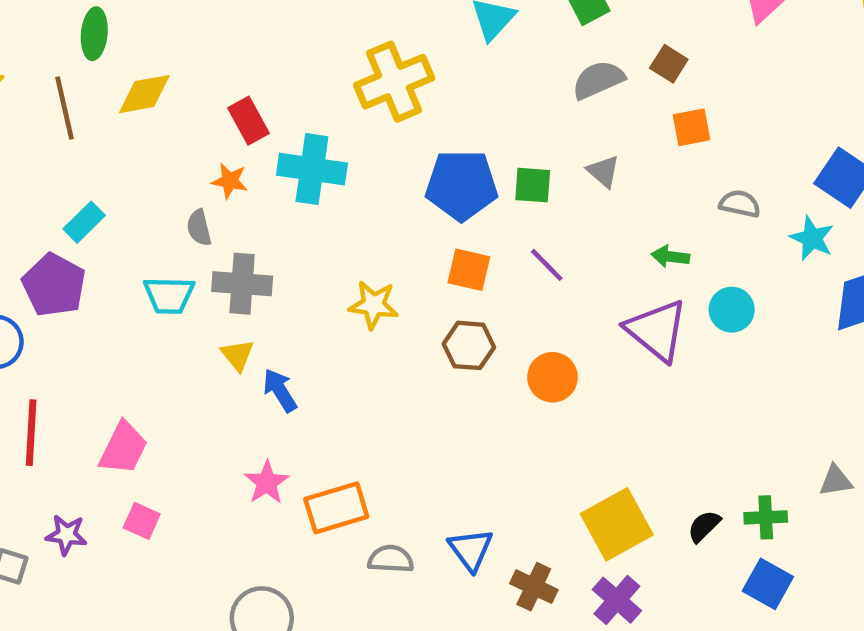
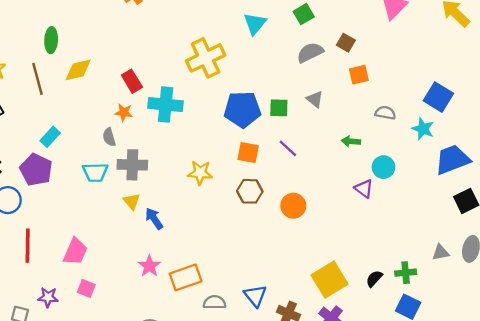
purple triangle: (657, 330) -> (364, 189), moved, size x0.6

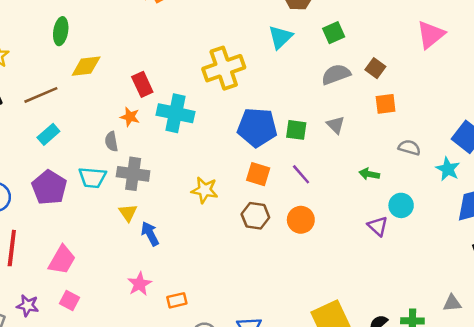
brown line: (38, 79) -> (41, 95), moved, turned 76
purple pentagon: (36, 170) -> (49, 187), moved
orange circle: (293, 206) -> (301, 220), moved
orange rectangle: (186, 277) -> (177, 300), size x0.6

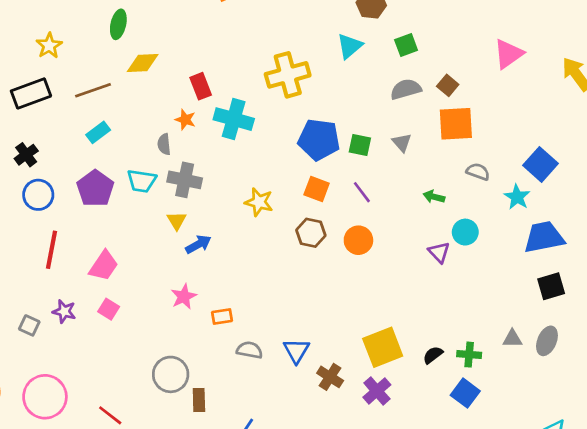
orange square: (386, 104) -> (456, 124), size x1.6
blue arrow: (150, 234) -> (198, 244), turned 85

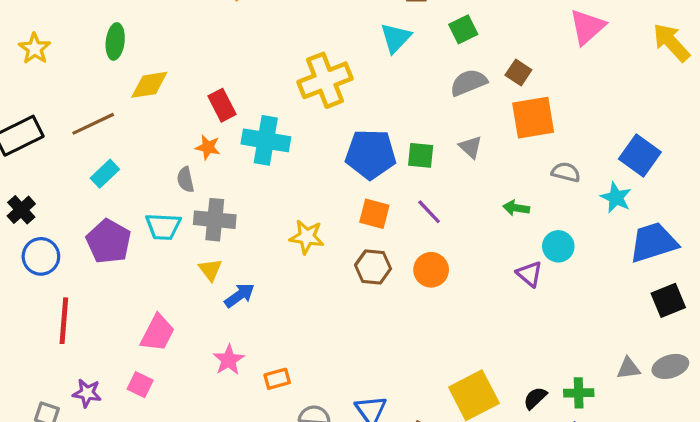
yellow star: (49, 46) -> (35, 48), moved
pink trapezoid: (104, 266) -> (158, 333), moved
gray ellipse: (547, 341) -> (670, 366), turned 56

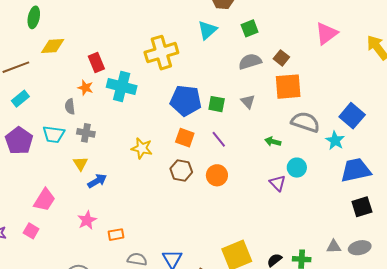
gray semicircle: (566, 172) -> (305, 122), size x1.6
gray cross: (215, 220) -> (86, 133), size x0.7

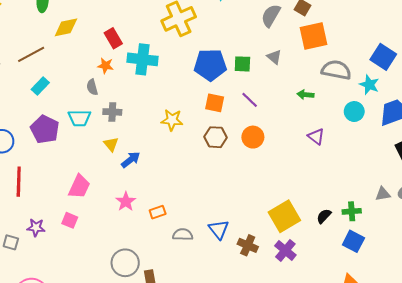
gray semicircle: (250, 62) -> (271, 16), turned -35
cyan circle: (297, 168) -> (354, 112), moved

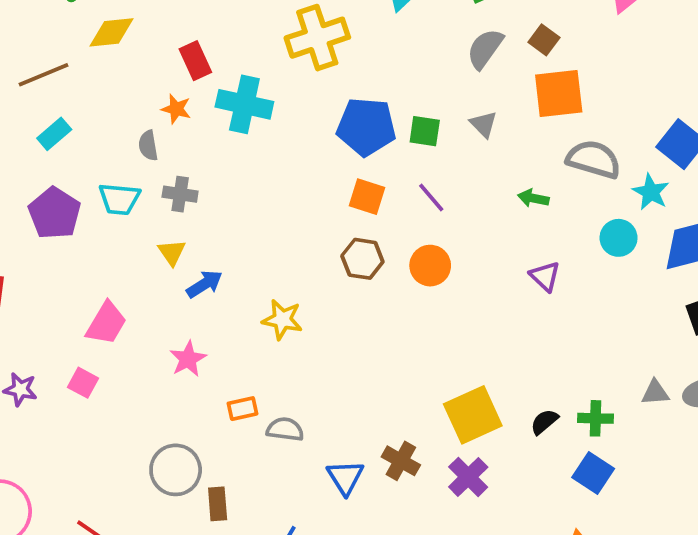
yellow star: (172, 120) -> (282, 320), moved
orange rectangle: (158, 212) -> (243, 409), moved
blue triangle: (219, 229) -> (345, 477), moved

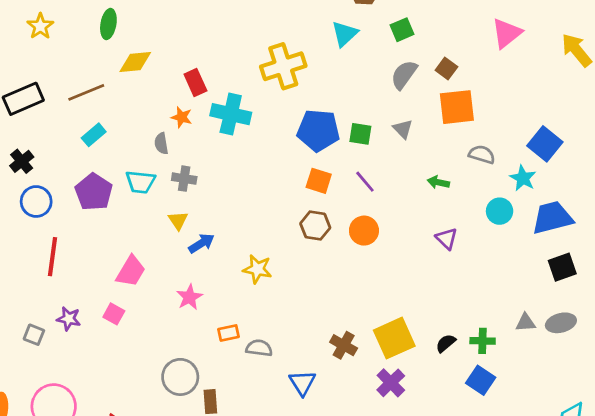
gray semicircle: (594, 159) -> (482, 154), size x0.7
brown cross: (401, 461) -> (344, 345), moved

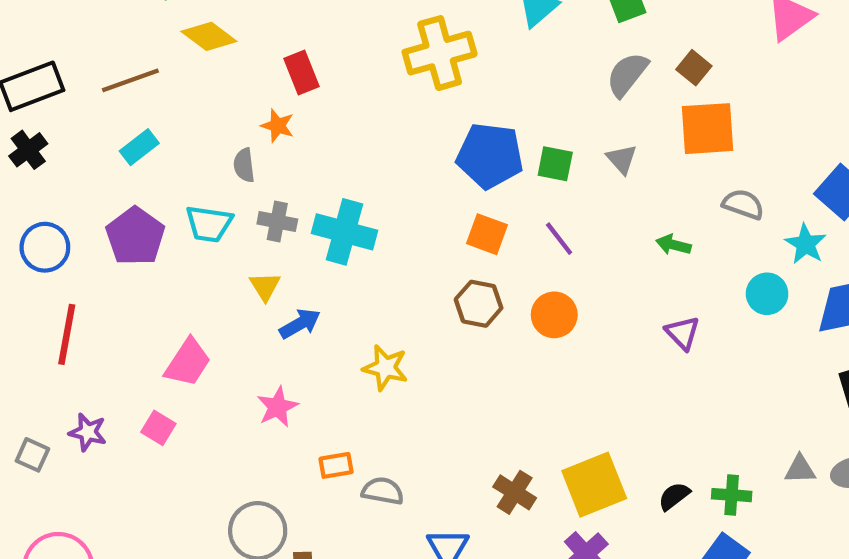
yellow diamond: (135, 62) -> (209, 36), turned 40
cyan cross: (231, 114) -> (345, 232), moved
black cross: (22, 161) -> (28, 150), moved

